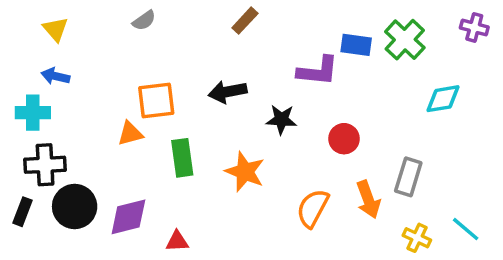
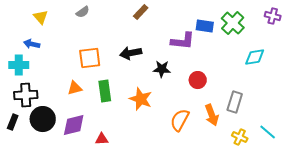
yellow triangle: (55, 29) -> (41, 17), moved
orange triangle: (130, 133) -> (75, 88), moved

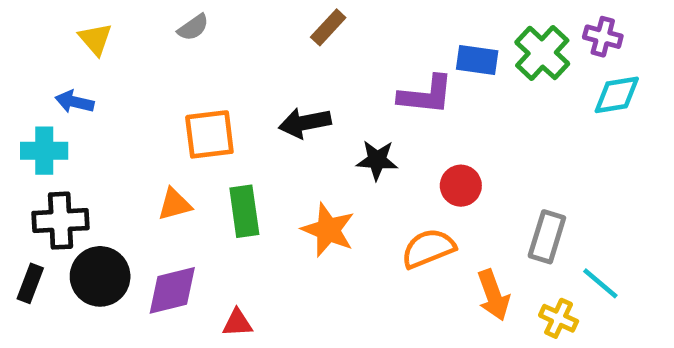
purple cross: (273, 16) -> (603, 37), moved
cyan diamond: (255, 57) -> (617, 95), moved
orange arrow: (212, 115) -> (493, 295), moved
orange semicircle: (180, 120) -> (428, 248), moved, turned 40
cyan line: (268, 132) -> (600, 283), moved

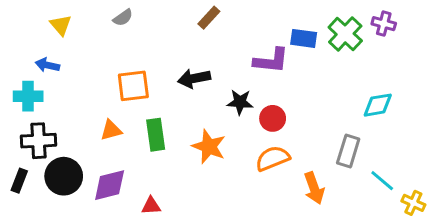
cyan diamond: (617, 95) -> (378, 105), moved
red circle: (461, 186) -> (273, 118), moved
yellow cross: (559, 318) -> (413, 203), moved

